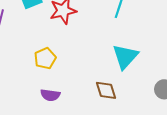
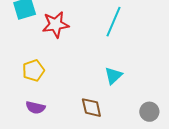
cyan triangle: (125, 57) -> (113, 76), size x0.7

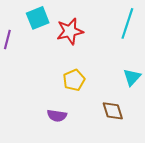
yellow pentagon: (33, 70) -> (74, 80), moved

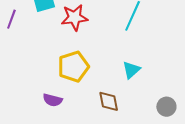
yellow pentagon: (74, 80) -> (73, 67), size x1.4

